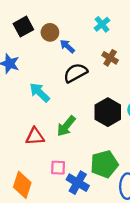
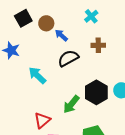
brown cross: (110, 58) -> (98, 45), turned -32
green arrow: (66, 126) -> (71, 104), moved
red triangle: (35, 136) -> (42, 120), moved, turned -36

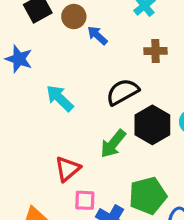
black semicircle: (68, 58) -> (122, 92), moved

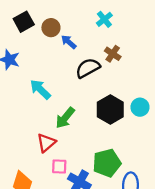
brown cross: (155, 51) -> (113, 54), turned 35
black semicircle: (122, 92) -> (88, 68), moved
green arrow: (113, 144) -> (65, 118), moved

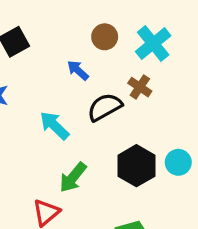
cyan cross: (104, 19) -> (153, 44), moved, size x1.5
brown circle: (51, 28) -> (105, 37), moved
cyan arrow: (40, 89) -> (54, 126), moved

